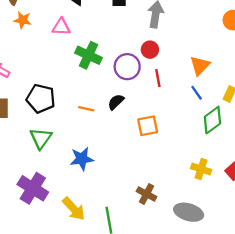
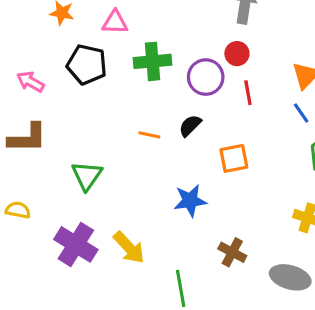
green cross: (89, 55) -> (152, 61), turned -30
black pentagon: (41, 99) -> (87, 65), moved
blue star: (82, 159) -> (190, 201), moved
yellow arrow: (74, 209) -> (129, 248), moved

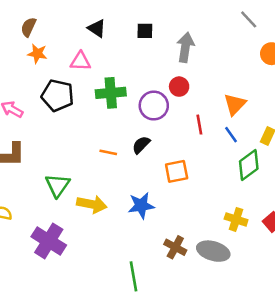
red line: (248, 93) -> (199, 125), moved
yellow arrow: (129, 248) -> (92, 204), moved, turned -36
gray ellipse: (290, 277) -> (213, 251), moved

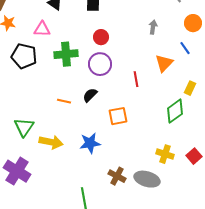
gray arrow: (185, 47) -> (153, 27), moved, size x0.6
red circle: (179, 87) -> (101, 37), moved
blue line: (231, 135) -> (185, 48), moved

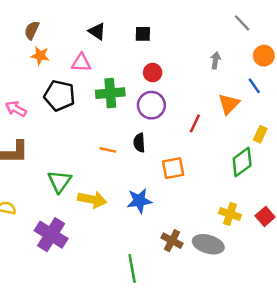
red line: (136, 79) -> (195, 123), turned 35
black semicircle: (90, 95) -> (139, 143), turned -49

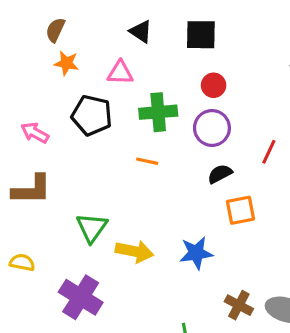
black square: (143, 34) -> (201, 35), size x1.5
black semicircle: (139, 143) -> (220, 174), moved, turned 66
orange line: (108, 150) -> (147, 161), moved

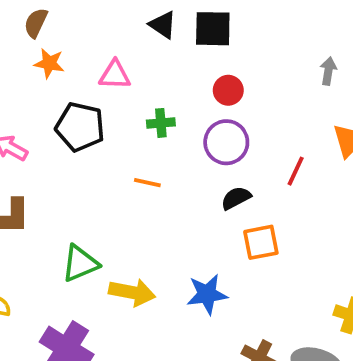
black triangle: (141, 31) -> (163, 25), moved
green cross: (158, 112) -> (161, 123), size x0.6
green triangle: (92, 228) -> (80, 263), turned 32

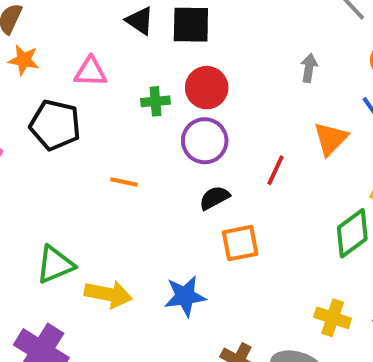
red circle: (228, 90) -> (207, 88), size x1.4
green cross: (161, 123) -> (155, 101), moved

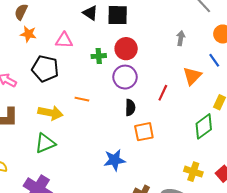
black semicircle: (215, 198) -> (130, 107), turned 119
yellow arrow: (108, 294) -> (50, 113), moved

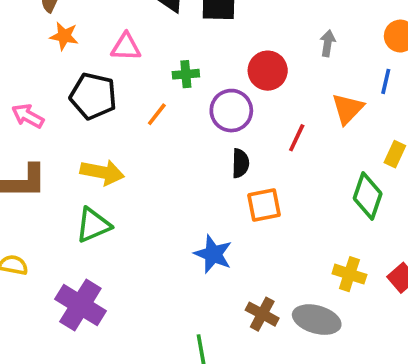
red circle: (126, 49) -> (268, 71), moved
blue line: (214, 60) -> (386, 81), turned 48
orange line: (82, 99) -> (157, 114), moved, turned -64
green diamond: (204, 126) -> (368, 196), turned -35
blue star: (114, 160) -> (213, 254), turned 30

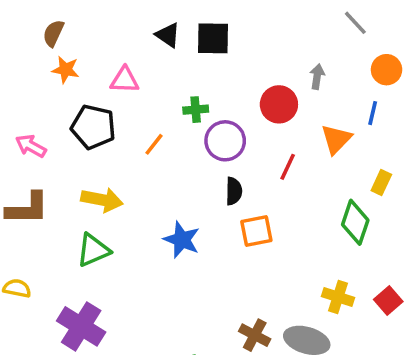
red circle: (268, 71) -> (279, 104), moved
green cross: (186, 74) -> (196, 110), moved
blue star: (213, 254) -> (182, 240), moved

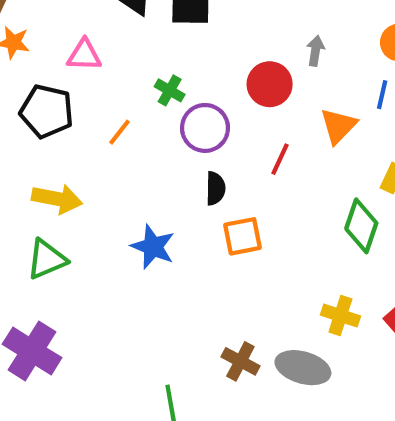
green cross: (196, 110) -> (170, 90), turned 35

